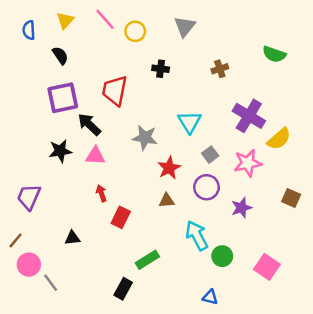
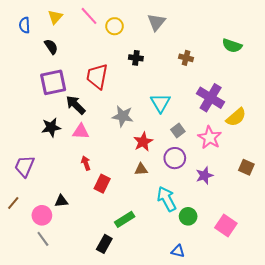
brown cross: (220, 69) -> (186, 58), turned 32
pink star: (248, 163) -> (210, 138), turned -30
pink circle: (29, 265) -> (42, 215), moved

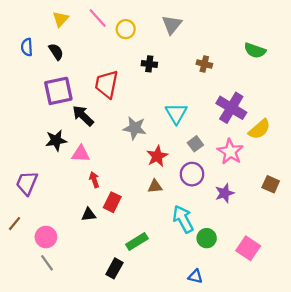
blue semicircle: (25, 25) -> (27, 47), moved
pink triangle: (81, 131) -> (81, 154), moved
black triangle: (61, 201) -> (89, 215), moved

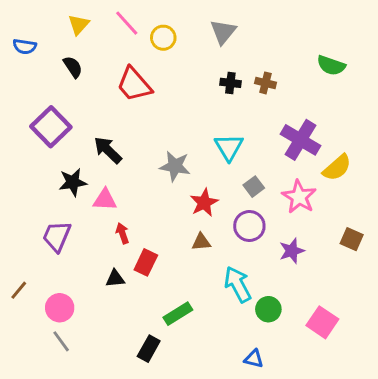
blue semicircle: (27, 47) -> (25, 46), moved, turned -78
black cross: (149, 64) -> (230, 83), moved
red trapezoid: (107, 84) -> (134, 84), moved, turned -52
purple square: (58, 91) -> (51, 127), moved, turned -32
purple trapezoid: (27, 183) -> (57, 236), moved

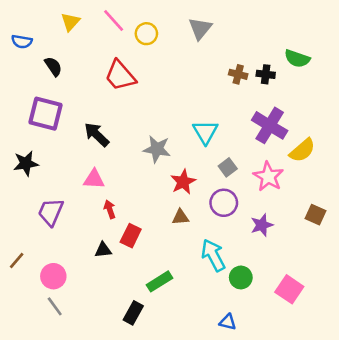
black semicircle: (73, 67) -> (53, 66), moved
black cross: (230, 83) -> (266, 74), moved
purple square: (51, 127) -> (45, 114), turned -32
black star: (73, 182) -> (26, 163), moved

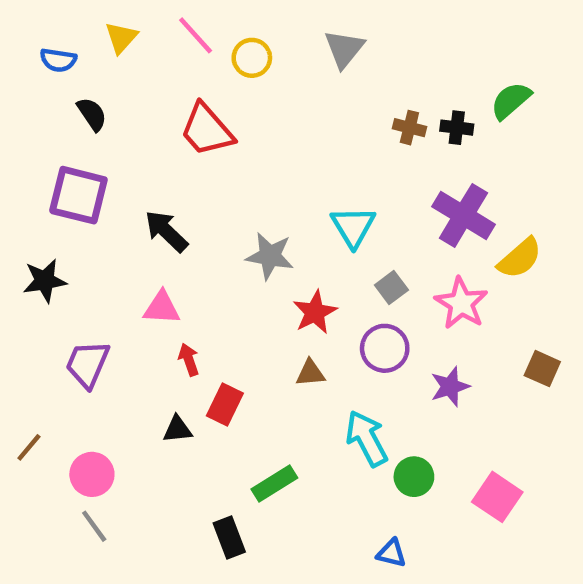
blue semicircle: (22, 42) -> (58, 60), moved
green semicircle: (297, 59) -> (511, 101), turned 120
black rectangle: (133, 313) -> (229, 537), turned -50

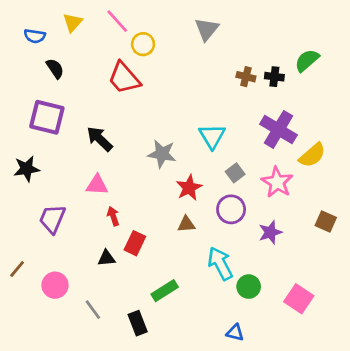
yellow circle: (252, 58) -> (143, 44), moved
gray line: (94, 526) -> (93, 310), moved

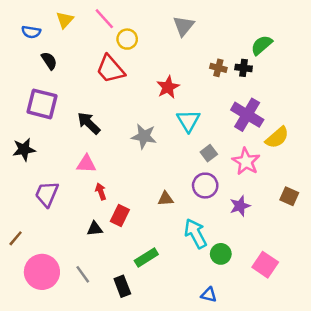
green semicircle: (307, 60) -> (262, 45), moved
red star: (189, 188) -> (168, 87), moved
pink circle: (55, 285) -> (42, 272), moved, size x1.5

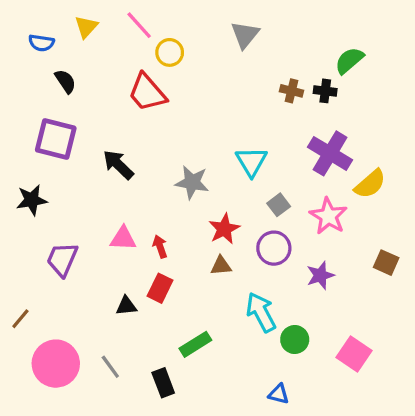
red star: (168, 87) -> (224, 229), moved
pink triangle: (86, 164) -> (123, 238), moved
red arrow: (101, 192) -> (160, 246), moved

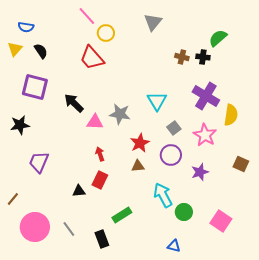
yellow triangle: (86, 27) -> (15, 49), moved
yellow semicircle: (370, 184) -> (231, 115), turned -40
pink triangle: (123, 238) -> (95, 122), moved

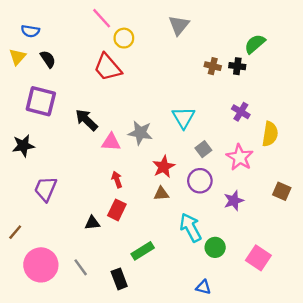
purple cross: (206, 96) -> (241, 112), size x0.6

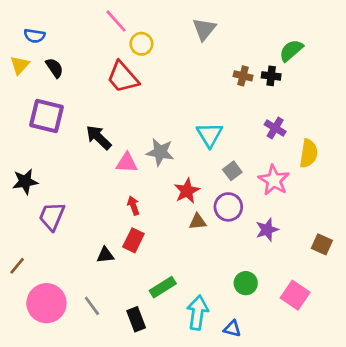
black star: (23, 146) -> (25, 182), moved
brown square: (282, 191) -> (322, 244), moved
brown triangle: (161, 194) -> (198, 222), moved
cyan arrow: (191, 228) -> (198, 313), moved, turned 36

